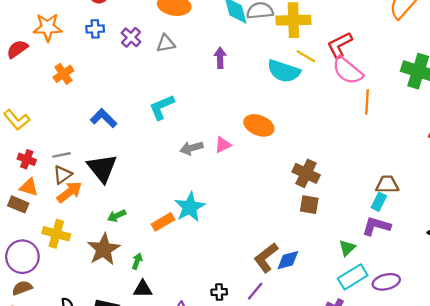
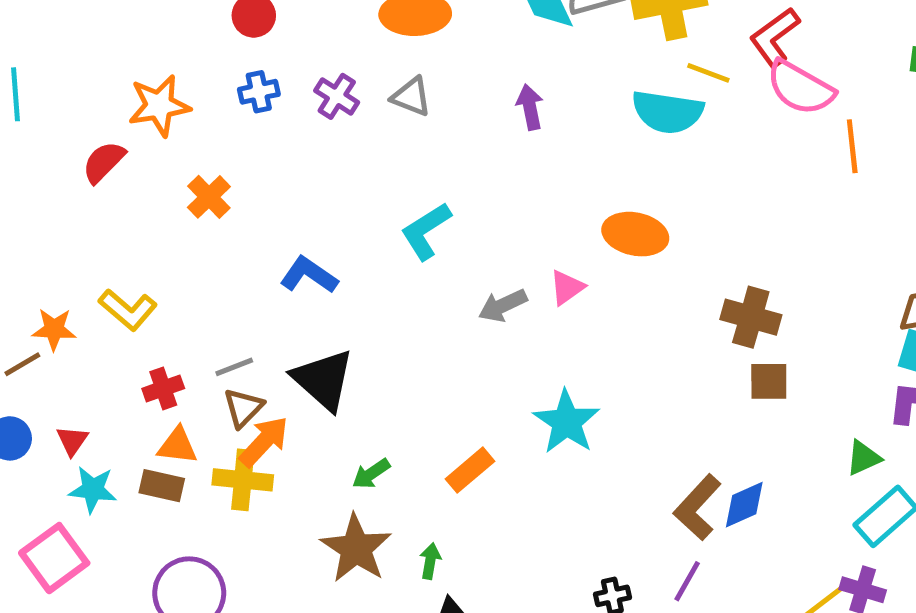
gray triangle: (166, 43) -> (411, 97), turned 42
red cross: (27, 159) -> (163, 388), turned -30
cyan star: (190, 207) -> (567, 422), moved
yellow cross: (56, 234) -> (243, 480), moved
green triangle: (347, 248) -> (863, 458), turned 30

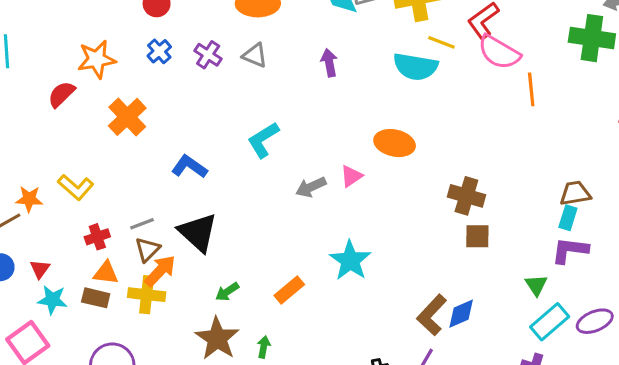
blue cross: (259, 92) -> (159, 51), turned -30
orange cross: (209, 197) -> (127, 117), size x1.4
green triangle: (863, 458) -> (536, 285), turned -40

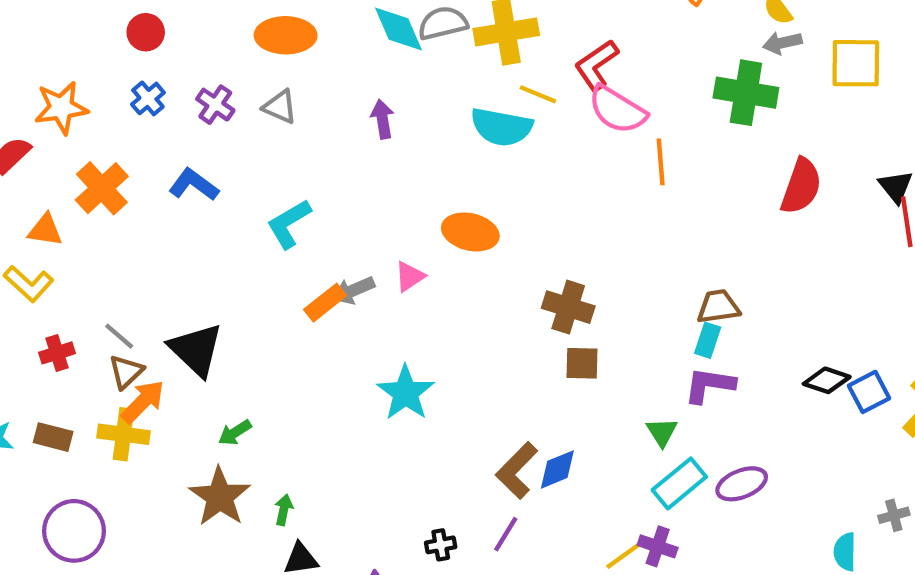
blue L-shape: (189, 167) -> (194, 185), moved
gray line: (142, 224) -> (119, 336), turned 60
orange triangle: (106, 273) -> (45, 230), moved
orange rectangle: (289, 290) -> (325, 303), moved

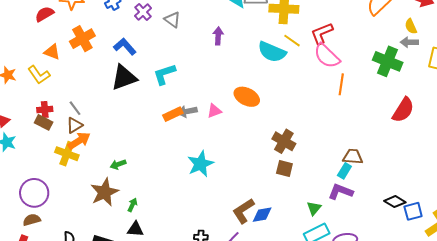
black triangle: (196, 350) -> (124, 78), moved, turned 44
brown rectangle: (53, 437) -> (44, 122), moved

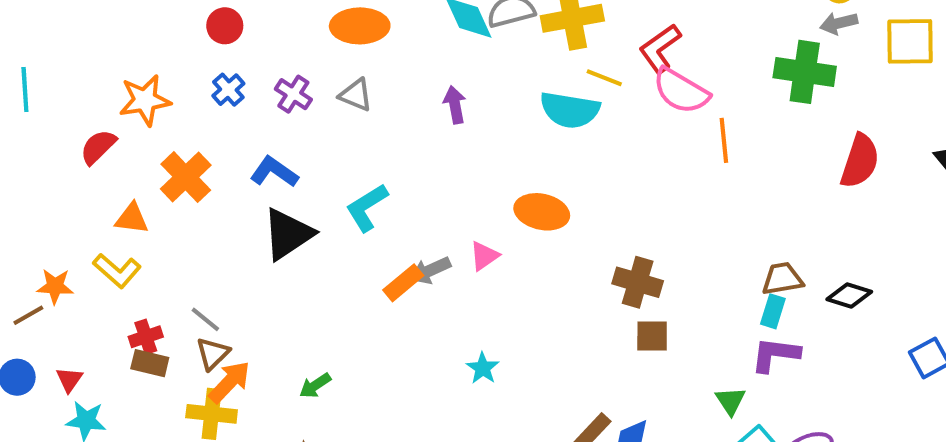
green arrow: (118, 164) -> (315, 386), moved
cyan star: (200, 164) -> (483, 368), size x0.6
black diamond: (395, 202) -> (849, 296), moved

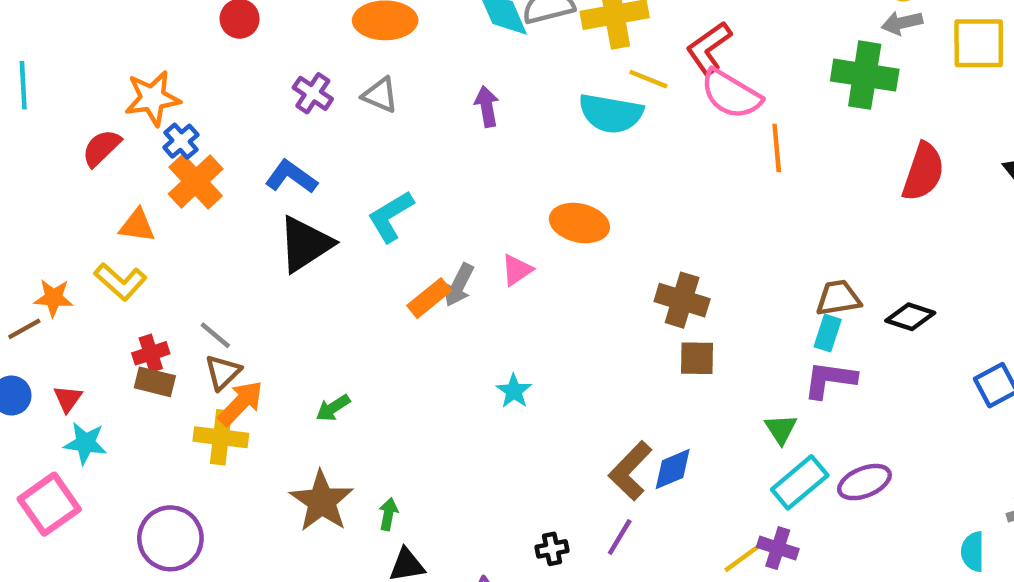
blue cross: (228, 90) -> (181, 141), moved
gray arrow: (430, 270) -> (459, 285), turned -39

